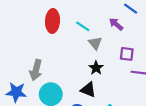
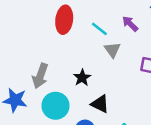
purple arrow: (116, 24) -> (130, 24), moved
black star: (96, 68) -> (82, 78), moved

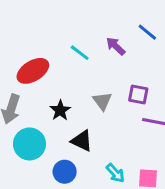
red ellipse: (64, 20) -> (33, 71), moved, turned 52
gray triangle: (112, 50) -> (102, 101), moved

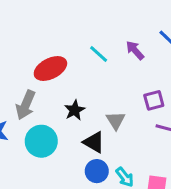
purple square: (138, 95) -> (154, 100), turned -30
gray triangle: (102, 101) -> (116, 120), moved
blue circle: (65, 172) -> (97, 171), moved

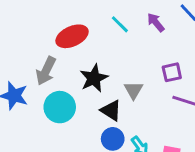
black star: (75, 110) -> (94, 78), size x1.4

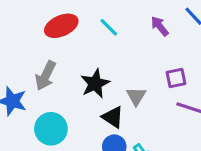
cyan line: (120, 24) -> (109, 27), moved
red ellipse: (72, 36) -> (61, 26), moved
cyan circle: (60, 107) -> (51, 129), moved

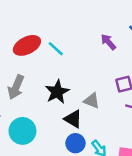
cyan line: (109, 27) -> (56, 49), moved
gray triangle: (136, 96) -> (92, 101), turned -36

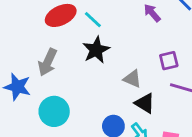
black star: (57, 92) -> (96, 50), moved
black triangle: (73, 119) -> (145, 103), moved

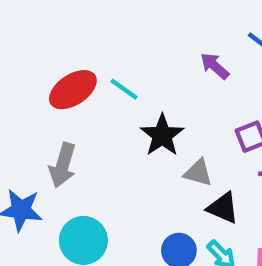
black star: (96, 50) -> (162, 135), moved

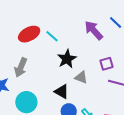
purple arrow: (215, 66) -> (94, 30), size x1.5
black triangle: (223, 208) -> (62, 92), moved

